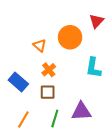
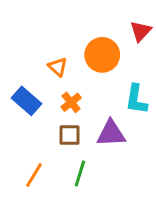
blue rectangle: (18, 82) -> (27, 101), moved
purple triangle: (81, 111) -> (111, 133), moved

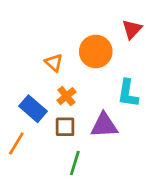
blue rectangle: (27, 101) -> (33, 109), moved
orange line: (34, 175) -> (16, 144), moved

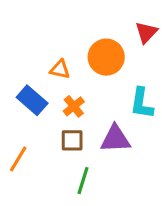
orange triangle: (54, 63) -> (60, 69), turned -30
blue rectangle: (33, 109) -> (32, 100), moved

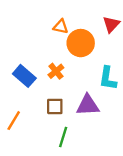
orange triangle: (60, 69) -> (61, 27), moved
orange cross: (74, 106) -> (56, 71), moved

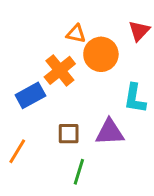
orange cross: (56, 71) -> (60, 70), moved, size x1.5
blue rectangle: (24, 76) -> (30, 95), turned -70

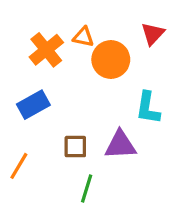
orange cross: (60, 70) -> (46, 50), moved

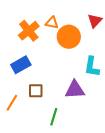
brown square: (75, 147) -> (36, 91), moved

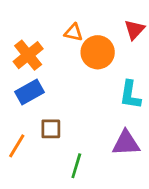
orange cross: (29, 31) -> (28, 55), moved
purple triangle: (75, 90) -> (126, 143), moved

